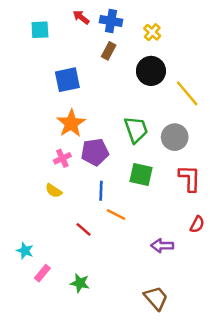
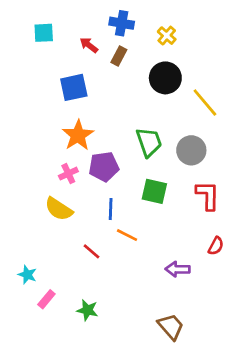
red arrow: (81, 17) -> (89, 45), moved
yellow semicircle: (54, 191) -> (59, 209), size x1.5

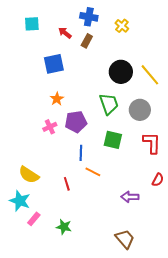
black circle: (165, 78) -> (121, 72), moved
orange star: (78, 135) -> (57, 99), size x0.6
yellow semicircle: (59, 209) -> (29, 175), moved
red line: (92, 251) -> (67, 184), turned 32
cyan star: (27, 275) -> (20, 201), size x1.5

